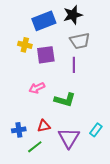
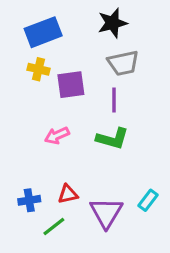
blue rectangle: (44, 21) -> (43, 32), moved
green L-shape: (65, 100) -> (112, 139), moved

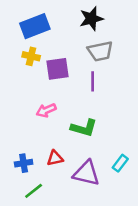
green L-shape: (112, 139) -> (84, 128), moved
purple triangle: (106, 213) -> (86, 173), turned -48
green line: (54, 226) -> (34, 191), moved

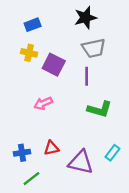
blue rectangle: (35, 26) -> (33, 25), size x0.6
purple square: (57, 69) -> (54, 65), turned 35
green L-shape: (84, 128) -> (100, 109), moved

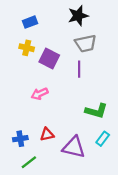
green L-shape: (100, 109) -> (96, 111), moved

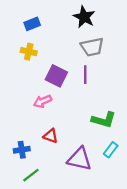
black star: (78, 16) -> (84, 17), turned -30
purple square: (49, 58) -> (56, 76), moved
red triangle: (47, 134) -> (51, 136), moved, turned 32

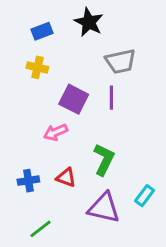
black star: (84, 17) -> (89, 22), moved
green L-shape: (104, 120) -> (104, 159), moved, turned -80
blue cross: (22, 150) -> (28, 181), moved

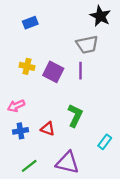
black star: (89, 22) -> (100, 16), moved
yellow cross: (37, 67) -> (27, 66), moved
pink arrow: (56, 132) -> (16, 106), moved
purple triangle: (104, 208) -> (67, 163), moved

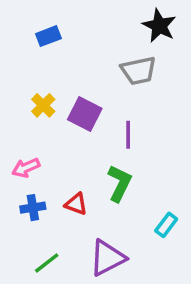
yellow cross: (27, 66) -> (43, 105), turned 32
purple line: (81, 71) -> (128, 135), moved
purple triangle: (67, 163) -> (107, 258), turned -40

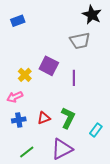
blue rectangle: (48, 36) -> (18, 21), moved
yellow cross: (43, 105) -> (25, 75), moved
green L-shape: (119, 183) -> (68, 118), moved
red triangle: (76, 204) -> (44, 118), turned -40

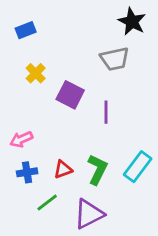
yellow cross: (25, 75) -> (36, 73), moved
cyan rectangle: (96, 130) -> (138, 167), moved, size x1.5
green line: (27, 152) -> (47, 203), moved

